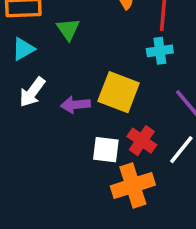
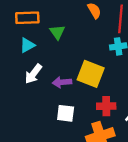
red cross: (142, 141) -> (106, 106), turned -36
white square: (106, 150) -> (66, 113), moved

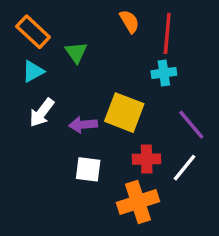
orange rectangle: (27, 18) -> (33, 32), turned 45

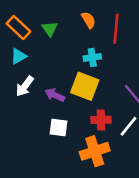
green triangle: (76, 52) -> (50, 29), moved
cyan cross: (164, 73) -> (92, 57), moved
purple arrow: (83, 125) -> (55, 95), turned 30

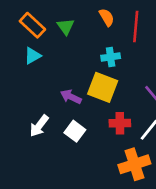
white arrow: (25, 86) -> (39, 126), moved
white square: (59, 127) -> (75, 131), turned 30
orange cross: (95, 151) -> (134, 164), moved

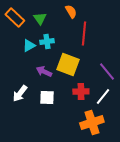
red line: (136, 27) -> (84, 34), moved
cyan triangle: (32, 56) -> (29, 46), moved
cyan cross: (111, 57) -> (47, 42), moved
white square: (75, 131) -> (47, 98), turned -35

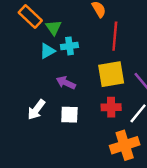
green triangle: (40, 18) -> (54, 28), moved
yellow square: (68, 64) -> (111, 74), moved, turned -30

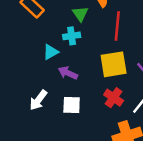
green triangle: (54, 28) -> (80, 14), moved
cyan triangle: (47, 51) -> (51, 52), moved
red cross: (111, 107) -> (114, 98), turned 36

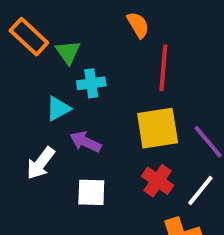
green triangle: (80, 14) -> (68, 52), moved
white arrow: (38, 100) -> (41, 163), moved

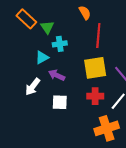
red cross: (158, 181) -> (95, 96), turned -35

